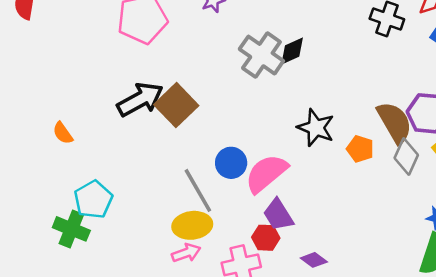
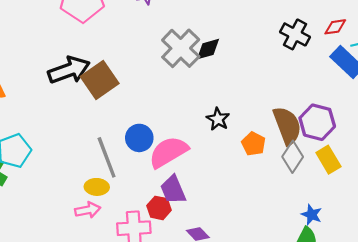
black star: (316, 128) -> (218, 119), size x0.7
yellow ellipse: (192, 225) -> (97, 187), size x0.7

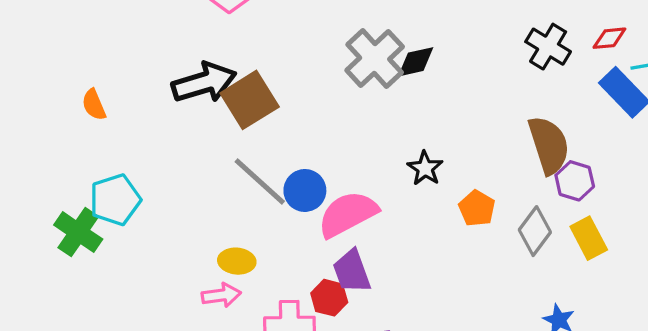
purple hexagon: (317, 122) -> (575, 181), size x0.7
brown semicircle: (287, 126) -> (549, 145), moved
gray line: (107, 157) -> (260, 181), moved, turned -30

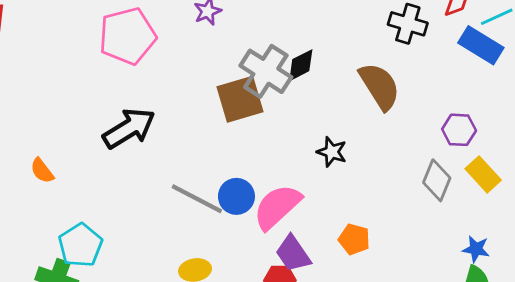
brown square: (250, 100) -> (240, 99), moved, turned 30
brown semicircle: (549, 145) -> (380, 86), moved
orange pentagon: (477, 208) -> (354, 239), moved

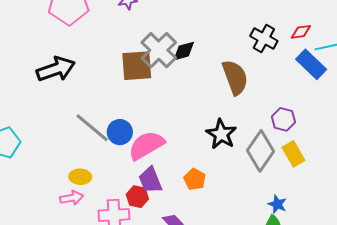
black star: (332, 152) -> (221, 134), moved, size x1.4
gray diamond: (437, 180) -> (261, 151), size x1.4

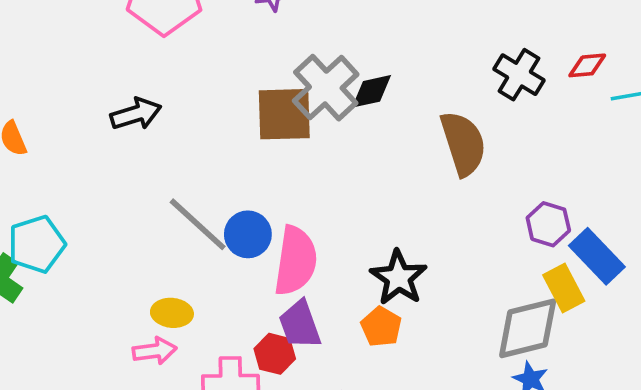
blue rectangle: (311, 64) -> (597, 256), moved
black arrow: (56, 69) -> (136, 114), size x0.7
black star: (221, 134) -> (399, 278), moved
pink semicircle: (146, 145) -> (296, 261), turned 126
gray diamond: (261, 151) -> (528, 328), moved, turned 39

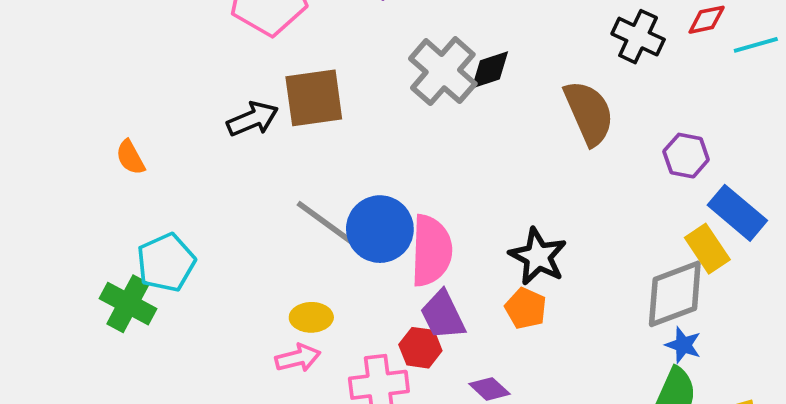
brown square: (284, 114) -> (314, 98), moved
purple hexagon: (548, 224) -> (686, 156), moved
blue circle: (248, 234) -> (380, 229), size x1.4

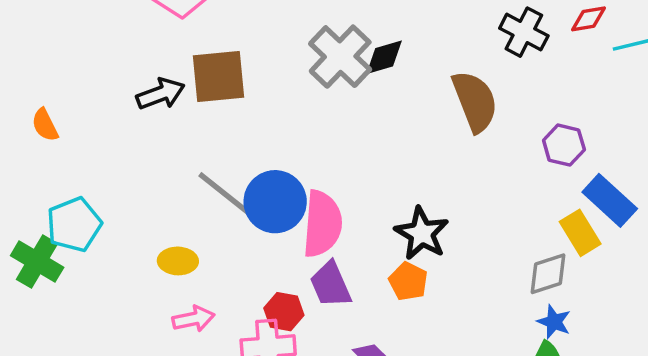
gray diamond: (675, 294) -> (548, 274), size x0.7
yellow ellipse: (311, 317) -> (178, 261), moved
red hexagon: (420, 348) -> (284, 312), moved

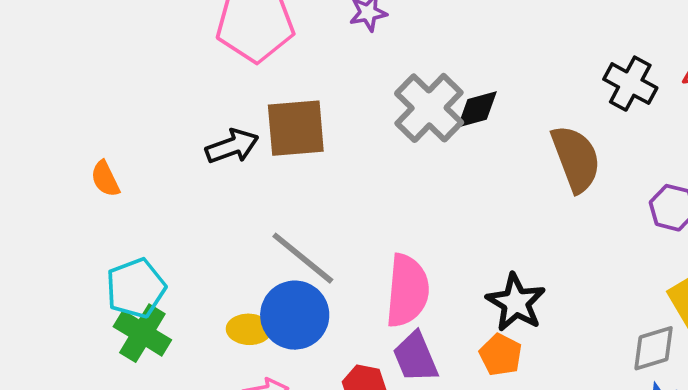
blue circle: (275, 202) -> (295, 315), moved
green cross: (37, 261) -> (142, 333), moved

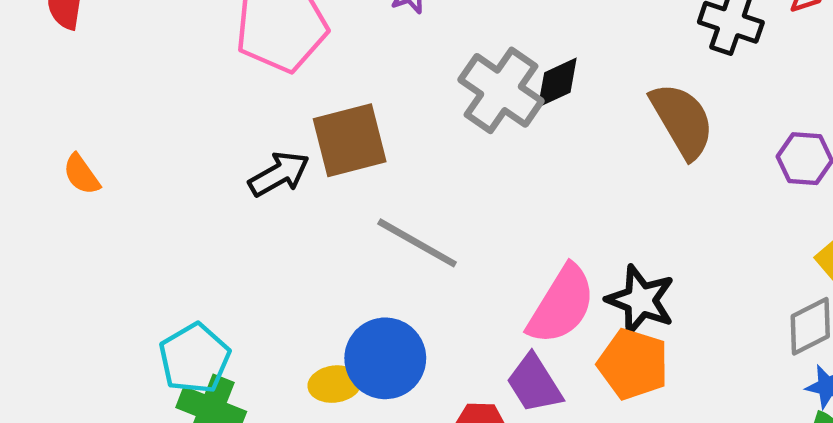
orange semicircle: (105, 179) -> (81, 174), moved
gray line: (303, 258) -> (417, 243), moved
pink semicircle: (407, 291) -> (561, 305), moved, turned 36
orange pentagon: (501, 355) -> (633, 364), size x1.4

